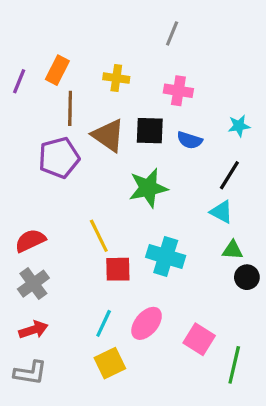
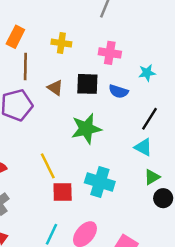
cyan star: (239, 126) -> (147, 73), moved
brown triangle: (108, 135) -> (55, 88), size x0.6
green triangle: (233, 250) -> (152, 177), turned -35

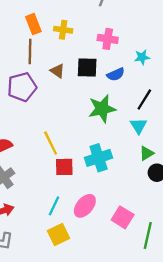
orange rectangle: (15, 37) -> (33, 24), moved, turned -48
blue semicircle: (118, 91) -> (116, 74), turned -42
green star: (86, 129) -> (102, 109), moved
cyan triangle: (143, 147) -> (139, 126), turned 30
cyan cross: (100, 182) -> (99, 158), turned -35

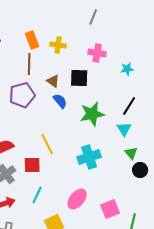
blue semicircle: (116, 74) -> (60, 101), moved, turned -105
green triangle: (147, 153) -> (131, 153), turned -40
red square: (64, 167) -> (32, 165), moved
cyan line: (54, 206) -> (37, 195), moved
pink square: (123, 217) -> (110, 209), turned 36

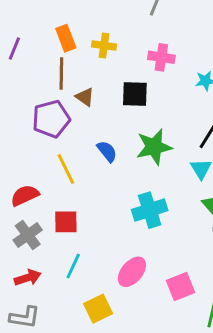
brown triangle: (53, 81) -> (85, 97), moved
blue semicircle: (60, 101) -> (107, 151), moved
yellow line: (47, 144) -> (66, 169), moved

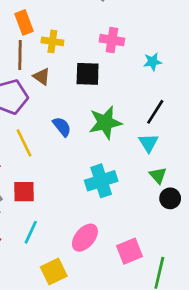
yellow cross: (104, 46) -> (52, 41), moved

